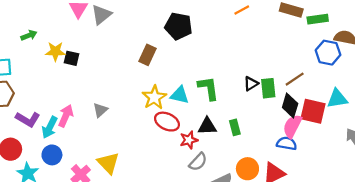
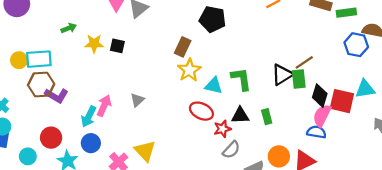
black square: (71, 58) -> (117, 46), moved
brown line: (295, 79) -> (304, 62), moved
black triangle: (251, 84) -> (282, 75), size x1.5
yellow star: (154, 97) -> (189, 70), moved
purple L-shape: (28, 119) -> (57, 96), moved

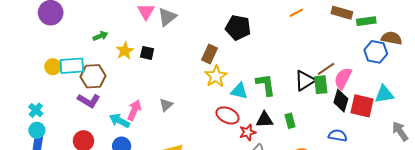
yellow star: (94, 44) -> (125, 51), turned -30
brown hexagon: (41, 85) -> (93, 76), moved
pink semicircle: (322, 115) -> (343, 78), moved
cyan arrow: (89, 117) -> (119, 121), turned 90

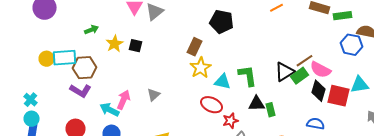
pink semicircle: (343, 78) -> (320, 70), turned -90
green rectangle: (321, 85) -> (300, 76), turned 60
black triangle: (265, 120) -> (256, 104), moved

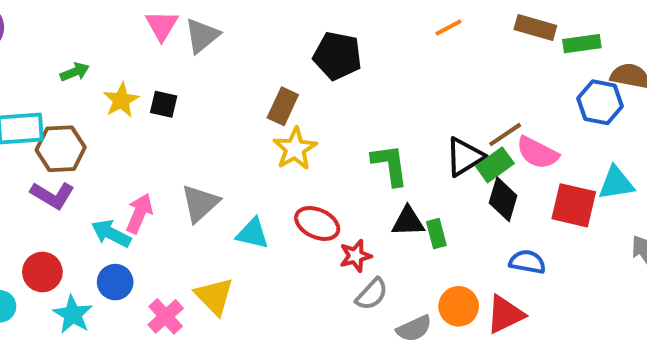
cyan triangle: (222, 82) -> (253, 234), moved
black diamond: (318, 91) -> (503, 199), moved
gray triangle: (154, 95) -> (200, 203), size x1.5

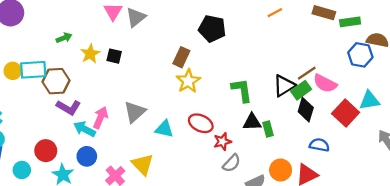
purple L-shape: (53, 195) -> (69, 107), moved
red square: (574, 205) -> (346, 113), turned 30

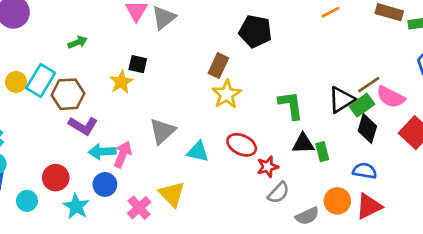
yellow star: (90, 54) -> (121, 82), moved
cyan rectangle: (33, 70) -> (41, 81), turned -55
pink arrow: (100, 118) -> (123, 154), moved
cyan arrow: (84, 129) -> (102, 152), turned -30
blue semicircle: (319, 145) -> (365, 171), moved

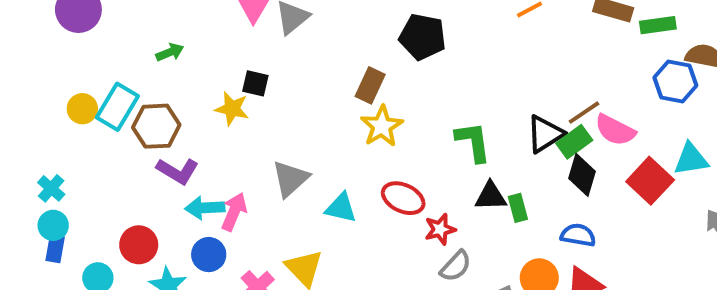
yellow star: (121, 82) -> (232, 109), turned -30

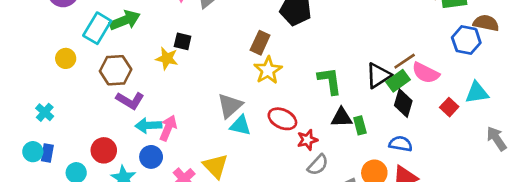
green arrow: (170, 52) -> (125, 20), size x1.6
cyan rectangle: (117, 107) -> (97, 28), moved
gray triangle: (290, 179) -> (230, 106), moved
red square: (650, 181) -> (449, 107), size x0.6
cyan circle: (53, 225) -> (33, 152), moved

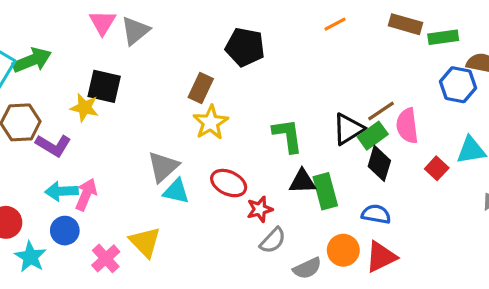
black square: (183, 41) -> (104, 86), size x1.5
pink semicircle: (426, 73) -> (407, 126), turned 56
purple L-shape: (130, 100) -> (53, 145), moved
green rectangle: (360, 125) -> (325, 191), size x1.5

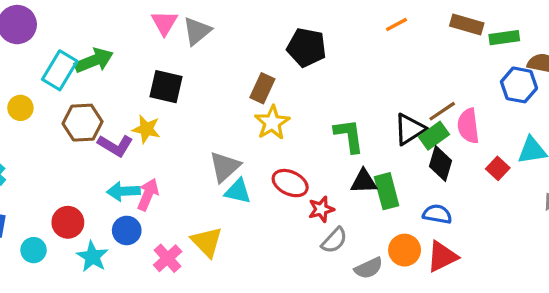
yellow star: (84, 108) -> (146, 129), moved

